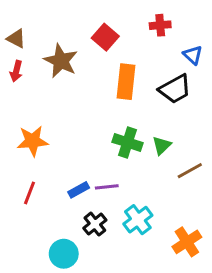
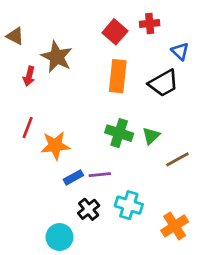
red square: (105, 37) -> (115, 32), moved
red arrow: (16, 71) -> (29, 76), moved
orange star: (33, 141) -> (55, 146), moved
red line: (30, 193) -> (28, 128), moved
cyan cross: (138, 220) -> (129, 205), turned -36

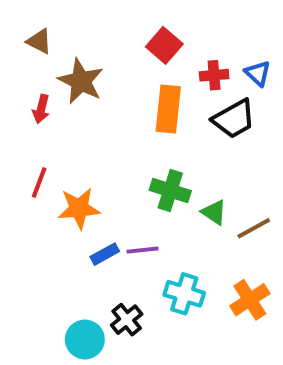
red cross: (150, 23) -> (214, 75), moved
brown triangle: (15, 36) -> (39, 41), moved
green triangle: (151, 136) -> (214, 212), moved, turned -42
black cross: (89, 209) -> (127, 320), moved
orange cross: (175, 226) -> (250, 300), moved

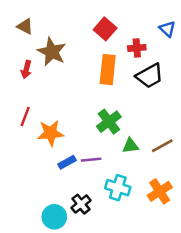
blue triangle: (258, 73) -> (167, 29), moved
green cross: (170, 190) -> (109, 122), turned 35
green triangle: (214, 212) -> (130, 146), moved, turned -42

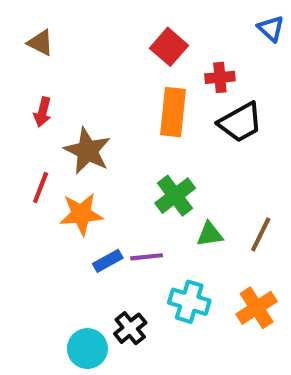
blue triangle: (167, 29) -> (271, 28), moved
brown star: (52, 52) -> (87, 151), moved
brown line: (162, 146) -> (261, 234), turned -35

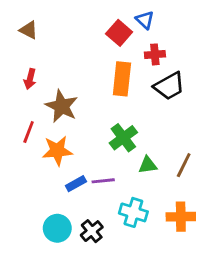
blue triangle: (271, 28) -> (145, 20), moved
orange cross: (257, 308) -> (181, 217), turned 32
cyan circle: (87, 349) -> (57, 228), moved

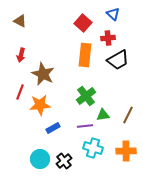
blue triangle: (145, 20) -> (113, 14), moved
purple line: (103, 181) -> (85, 126), moved

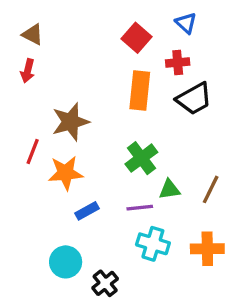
red arrow: (21, 55) -> (28, 71), moved
brown star: (43, 74) -> (71, 122), turned 30
black cross: (64, 161) -> (105, 283), moved

